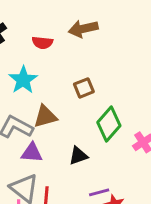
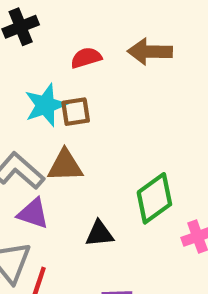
red semicircle: (42, 43) -> (86, 58), turned 144
brown square: (84, 88) -> (76, 112), moved

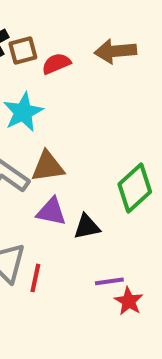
brown square: (76, 112) -> (23, 50), moved
purple triangle: (33, 213) -> (51, 212), moved

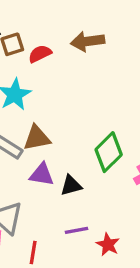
red line: (35, 278) -> (33, 252), moved
purple line: (109, 281) -> (77, 230), moved

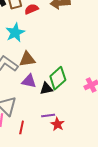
green diamond: (109, 152) -> (58, 78), moved
red star: (108, 244) -> (57, 124), moved

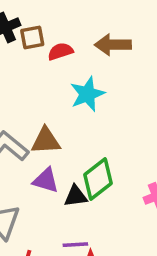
cyan star: (15, 33) -> (87, 94), moved

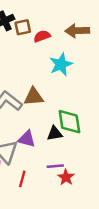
green diamond: (98, 179) -> (69, 122), turned -60
purple triangle: (46, 180) -> (27, 139), moved

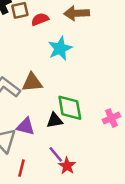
purple line: (55, 166) -> (56, 154), turned 56

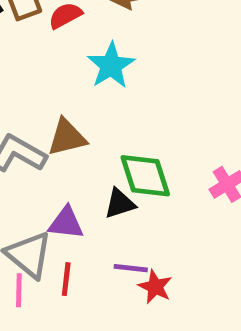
purple line: (56, 154) -> (131, 268), turned -36
red line: (22, 168) -> (66, 279), moved

